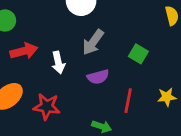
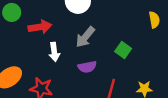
red arrow: (24, 51) -> (40, 27), moved

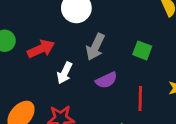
white arrow: (54, 52) -> (65, 73), turned 48

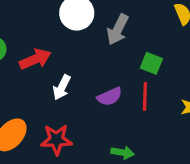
gray arrow: (95, 47) -> (118, 30), moved
red line: (140, 98) -> (145, 96), moved

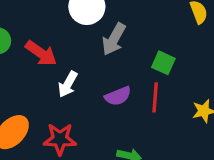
gray arrow: (118, 30) -> (114, 39), moved
red arrow: (35, 59) -> (41, 53), turned 56

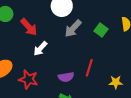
green square: (163, 63) -> (101, 30), moved
purple semicircle: (118, 96) -> (66, 77), moved

